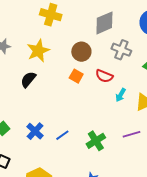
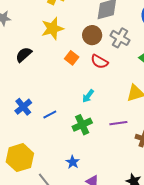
yellow star: (38, 51) -> (52, 28), moved
brown circle: (81, 52) -> (92, 35), moved
cyan arrow: (121, 95) -> (88, 96), moved

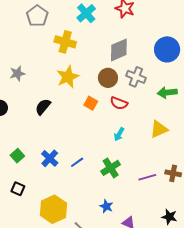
cyan arrow: (88, 96) -> (119, 134), moved
purple line: (118, 123) -> (147, 177), moved

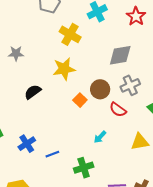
gray cross: (136, 77) -> (130, 85), turned 30
brown circle: (108, 78) -> (100, 89), moved
red semicircle: (119, 103) -> (118, 110), moved

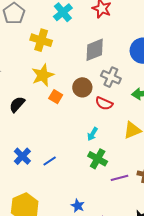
gray cross: (130, 85) -> (111, 77), turned -30
orange square: (80, 100) -> (56, 97), moved
green cross: (84, 168) -> (98, 159), moved, turned -30

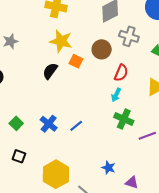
yellow star: (43, 75) -> (61, 41), turned -30
red semicircle: (104, 103) -> (121, 73), moved, turned -84
black semicircle: (17, 104) -> (50, 71), moved

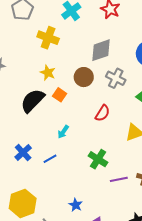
yellow star: (61, 41) -> (48, 73), size x0.7
brown circle: (102, 49) -> (84, 77), moved
black semicircle: (50, 71) -> (33, 101), size x1.5
cyan arrow: (116, 95) -> (63, 132), moved

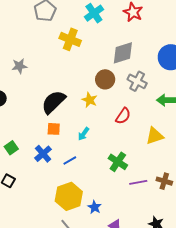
yellow star: (48, 73) -> (90, 100), moved
orange square: (60, 95) -> (54, 129), moved, turned -32
yellow hexagon: (23, 203) -> (69, 196), moved

